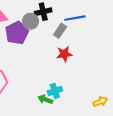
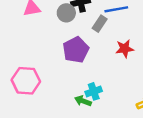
purple pentagon: (17, 33) -> (76, 50), moved
red star: (64, 54) -> (125, 49), moved

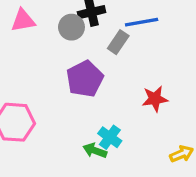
red star: (125, 49) -> (155, 99), moved
cyan cross: (94, 91) -> (110, 137), turned -35

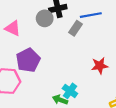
pink triangle: (23, 20) -> (13, 28), moved, turned 35
purple pentagon: (85, 79) -> (28, 60), moved

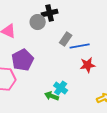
blue line: (91, 15) -> (80, 46), moved
gray rectangle: (75, 28) -> (66, 39), moved

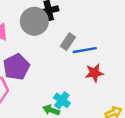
gray circle: (38, 22) -> (34, 21), size x1.5

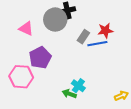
red star: (94, 73) -> (105, 31), moved

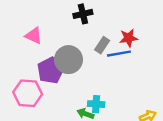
gray circle: (55, 20) -> (68, 60), moved
cyan cross: (78, 86) -> (96, 104), turned -32

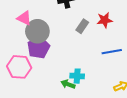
blue line: (119, 54) -> (112, 52), moved
gray circle: (68, 60) -> (37, 31), moved

